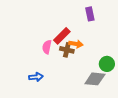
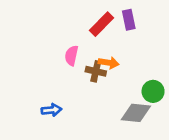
red rectangle: (62, 36) -> (102, 24), moved
pink semicircle: (47, 47) -> (71, 56), moved

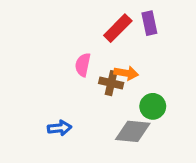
green circle: (153, 91) -> (153, 106), moved
gray diamond: (136, 113) -> (133, 131), moved

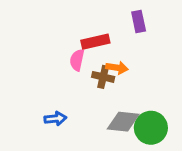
red rectangle: (118, 28) -> (95, 42), moved, turned 32
green circle: (153, 106) -> (151, 128), moved, size x1.4

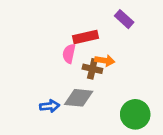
purple rectangle: (139, 22) -> (124, 19), turned -36
gray diamond: (123, 122) -> (79, 98), moved

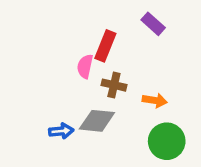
red rectangle: (85, 37) -> (105, 46), turned -55
orange arrow: (105, 61) -> (155, 100), moved

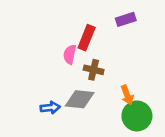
purple rectangle: (153, 24) -> (126, 19), turned -60
orange arrow: (155, 100) -> (127, 95), moved, turned 60

